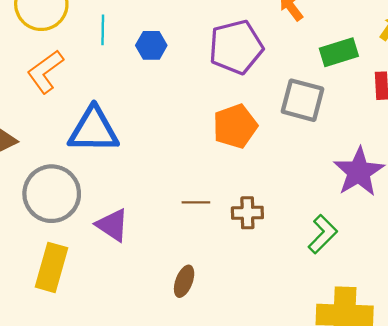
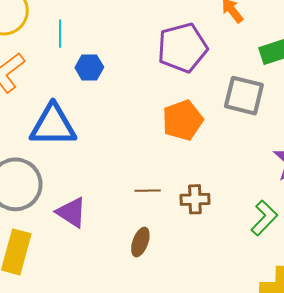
blue hexagon: (151, 45) -> (89, 67), moved
brown ellipse: (184, 281) -> (140, 242), moved

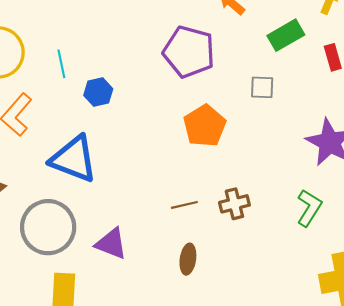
purple pentagon: (182, 48) -> (189, 52), turned -30
gray square: (244, 96) -> (262, 87), size x0.6
blue triangle: (53, 125) -> (74, 159), turned 33

